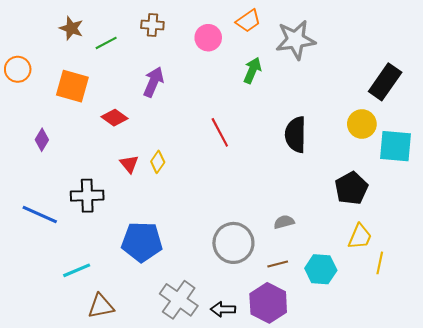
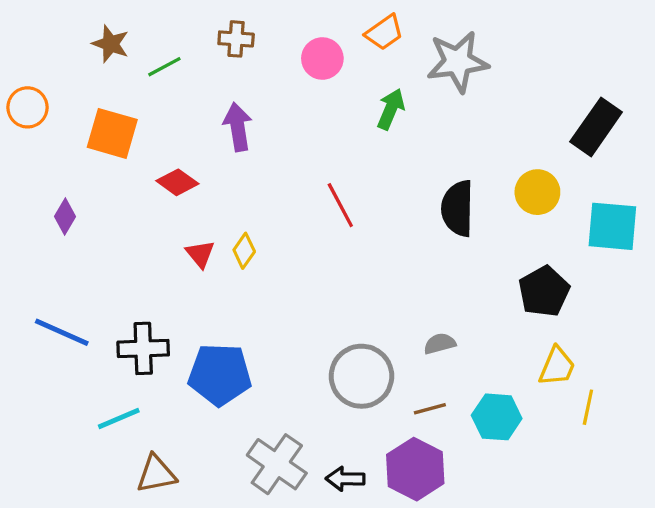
purple arrow: (153, 82) -> (238, 127), turned -32
yellow circle: (362, 124) -> (537, 192), moved
black cross: (87, 196) -> (143, 348), moved

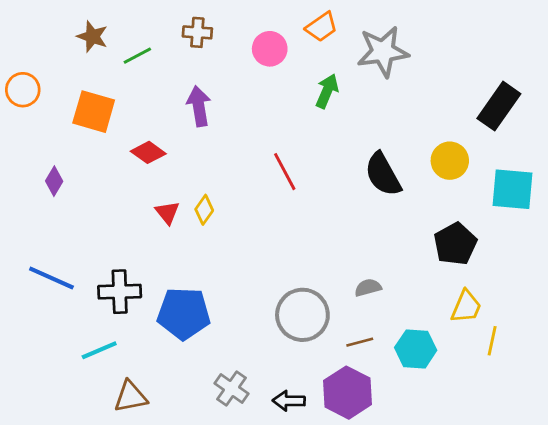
black semicircle: (458, 208) -> (383, 174), turned -30
gray cross: (277, 464) -> (232, 388), size x0.7

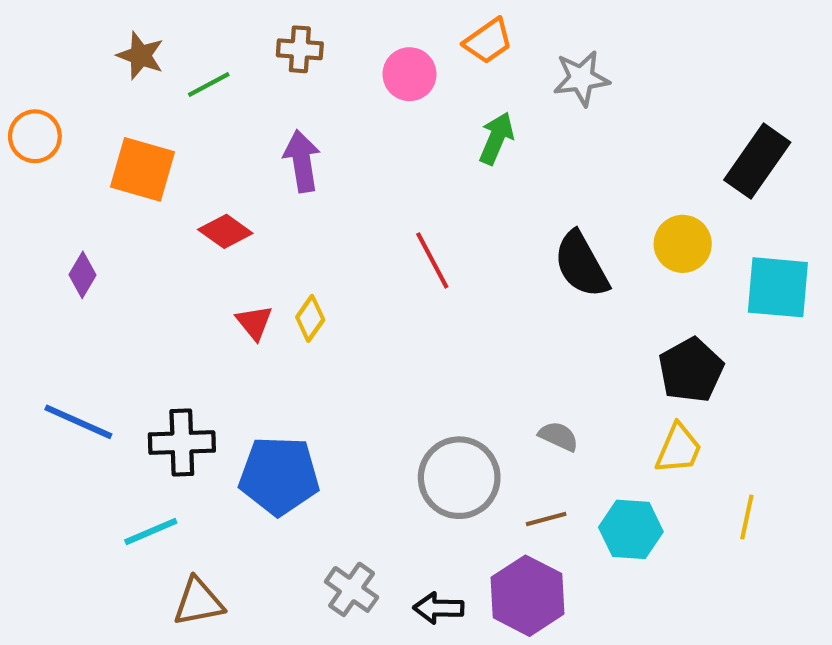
gray star: (383, 52) -> (581, 78), size x0.7
gray semicircle: (368, 288) -> (559, 436), turned 40
yellow trapezoid: (466, 307) -> (679, 449), moved

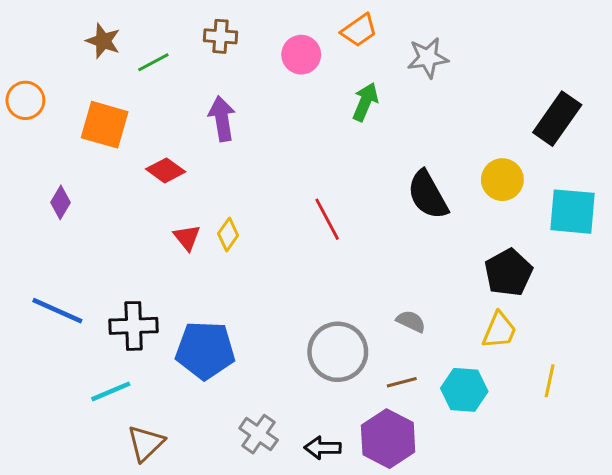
red line: (432, 260) -> (327, 219), moved
brown triangle: (198, 602) -> (146, 443), turned -33

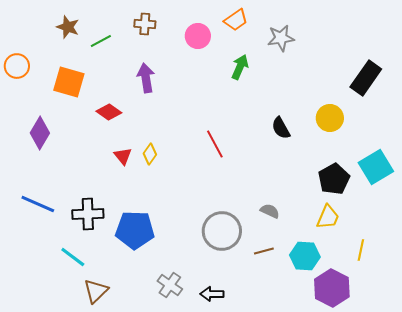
black semicircle: (428, 195) -> (281, 128), size x0.7
purple diamond: (60, 202) -> (40, 133), size x1.5
cyan square: (572, 212) -> (376, 167), moved, turned -36
cyan line: (111, 391) -> (73, 257), turned 60
purple hexagon: (388, 439) -> (332, 288), moved

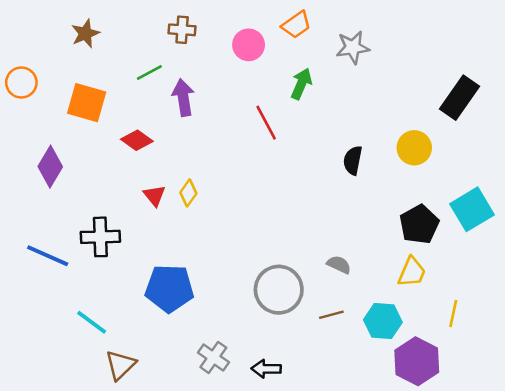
brown star: (68, 27) -> (85, 34), turned 30
green line: (101, 41) -> (149, 72), moved
black semicircle: (281, 128) -> (353, 160), turned 40
red line: (215, 144) -> (266, 123), moved
black cross: (88, 214) -> (100, 237), moved

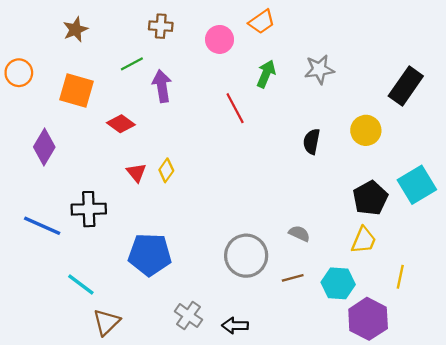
gray star: (353, 47) -> (319, 69), moved

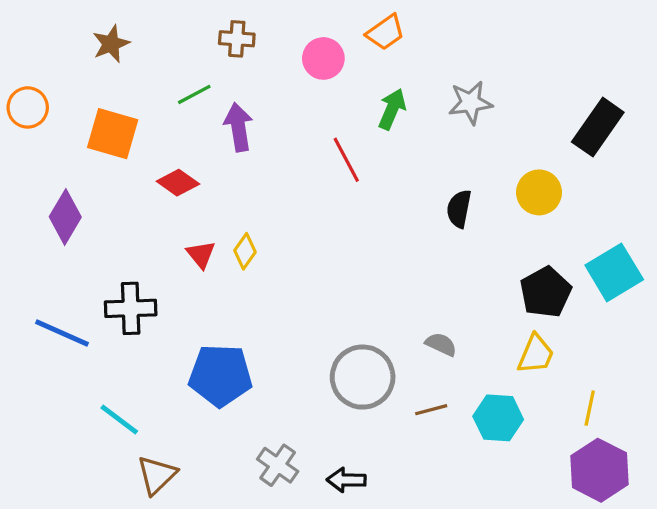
purple hexagon: (368, 319) -> (599, 470), moved

